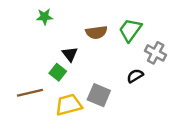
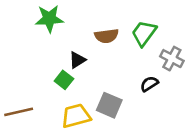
green star: (44, 17) -> (49, 19), size x1.5
black triangle: (70, 54) -> (77, 60), turned 35
brown line: (30, 93) -> (19, 112), moved

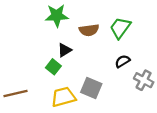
green star: (49, 19) -> (57, 16), moved
gray cross: (172, 59) -> (144, 80), moved
black semicircle: (149, 84) -> (122, 61), moved

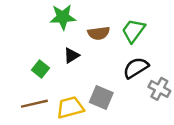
black semicircle: (122, 61) -> (136, 68), size x1.5
green square: (53, 67) -> (41, 69), moved
brown line: (15, 94) -> (34, 104), moved

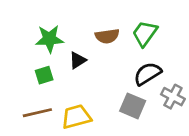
green star: (63, 17) -> (49, 39), moved
green square: (41, 69) -> (44, 75), turned 35
gray square: (101, 98) -> (133, 106), moved

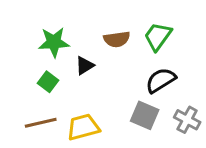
green square: (44, 75) -> (48, 82), turned -36
gray cross: (173, 97) -> (187, 120), moved

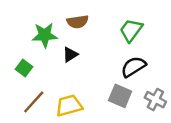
brown semicircle: (117, 39) -> (78, 22), moved
green square: (48, 82) -> (24, 68), moved
brown line: (41, 123) -> (34, 102), turned -35

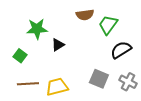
brown semicircle: (78, 22) -> (85, 15), moved
black semicircle: (133, 67) -> (121, 50), moved
brown line: (34, 102) -> (28, 84), turned 45

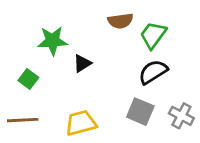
black semicircle: (121, 50) -> (153, 72), moved
brown line: (28, 84) -> (23, 120), moved

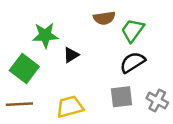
green square: (28, 79) -> (24, 68), size x1.6
gray square: (140, 112) -> (121, 97), turned -30

